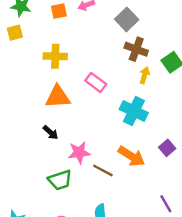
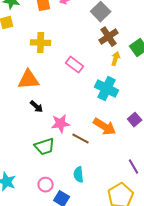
brown cross: (136, 49) -> (109, 37), turned 36
orange triangle: (58, 97) -> (29, 80), moved

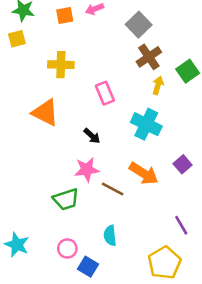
pink rectangle: (75, 65) -> (105, 93), turned 30
orange triangle: (29, 80) -> (45, 113), turned 30
black arrow: (37, 107) -> (92, 136), moved

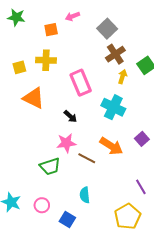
orange square: (65, 15) -> (51, 30), moved
yellow square: (17, 39) -> (19, 67), moved
pink rectangle: (105, 93) -> (81, 83), size x1.4
pink circle: (67, 248) -> (42, 205), moved

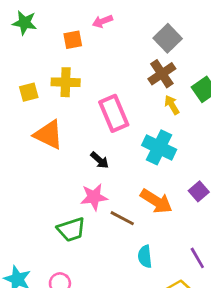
gray square: (107, 29) -> (168, 38), moved
yellow arrow: (122, 77) -> (172, 105), turned -48
cyan semicircle: (85, 195) -> (145, 256), moved

